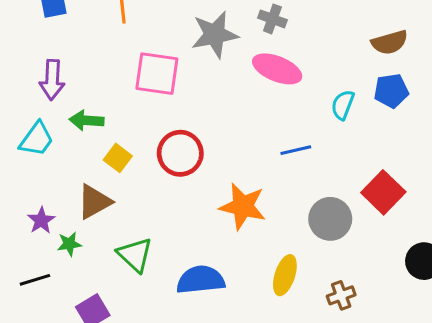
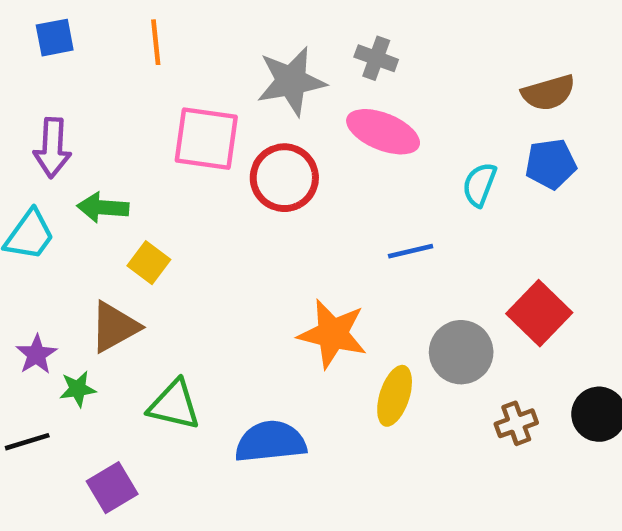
red circle: (180, 153) -> (284, 178), moved
green triangle: (135, 255) -> (174, 405), turned -30
yellow ellipse: (285, 275) -> (395, 396), moved
brown cross: (341, 295) -> (516, 423), moved

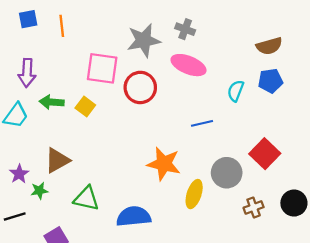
orange line: (156, 42) -> (62, 26), moved
yellow square: (149, 263) -> (85, 107), moved

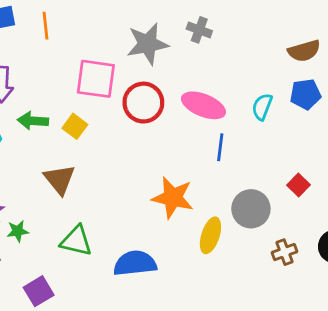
pink ellipse: (189, 65) -> (203, 105), moved
blue line: (202, 123) -> (220, 147), turned -70
red square: (265, 154) -> (298, 185), size x0.6
brown triangle: (57, 160) -> (60, 179), moved, turned -40

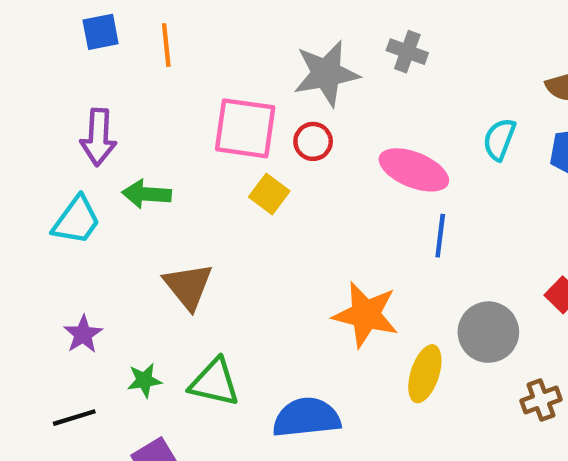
red circle: (143, 103) -> (313, 141), moved, size x0.6
cyan semicircle: (262, 107) -> (499, 139), moved
yellow square: (75, 126) -> (269, 194), moved
green star: (18, 231) -> (144, 380), moved

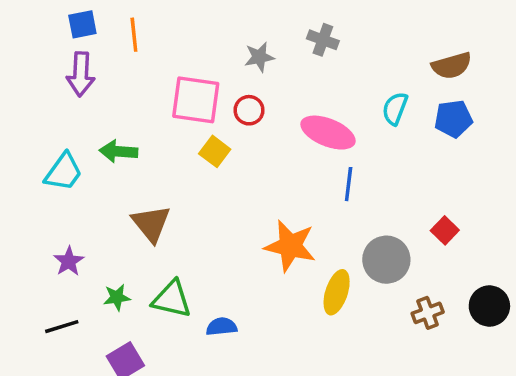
gray star: (326, 74) -> (259, 57), size x0.6
purple arrow: (98, 137) -> (81, 74), moved
blue semicircle: (307, 418) -> (222, 327), moved, size x0.6

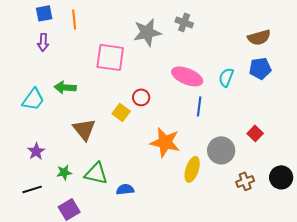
gray star: (259, 57) -> (147, 32), size x1.6
purple arrow: (81, 74) -> (43, 42), size x0.7
cyan semicircle: (395, 109) -> (226, 77), moved
red circle: (249, 110) -> (141, 97), moved
yellow square: (215, 151) -> (121, 112), moved

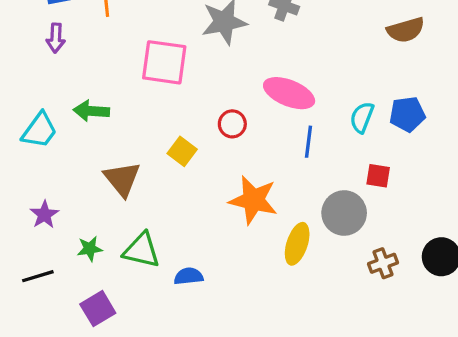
blue pentagon: (260, 68) -> (407, 114), moved
cyan semicircle: (226, 77) -> (362, 117), moved
red circle: (141, 97) -> (232, 124), moved
red square: (255, 133) -> (378, 176), moved, turned -35

